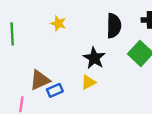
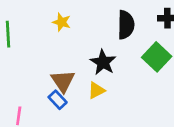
brown triangle: (40, 80) -> (63, 81), moved, turned -40
blue rectangle: (55, 90) -> (58, 100), turned 70

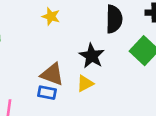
brown triangle: (63, 81) -> (52, 74), turned -35
blue rectangle: (58, 100) -> (47, 93), turned -36

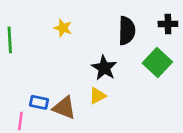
brown triangle: (52, 74) -> (64, 108), moved
blue rectangle: (47, 93) -> (39, 102), moved

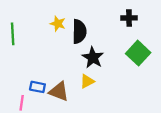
black cross: (168, 24) -> (129, 18), moved
black semicircle: (127, 31) -> (79, 32), moved

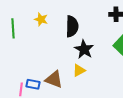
yellow star: (58, 24) -> (41, 19), moved
blue rectangle: (37, 87) -> (33, 84), moved

